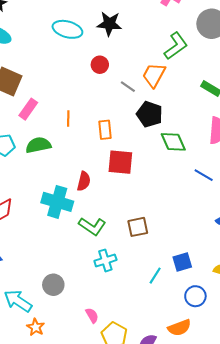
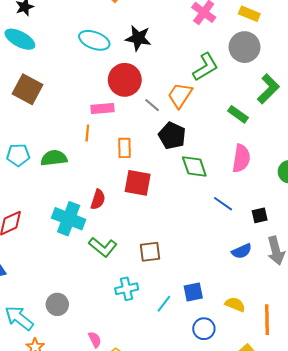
red circle: (100, 65) -> (125, 80), size x1.8
pink rectangle: (28, 109) -> (103, 109), moved, turned 45
cyan cross: (105, 260) -> (127, 289), moved

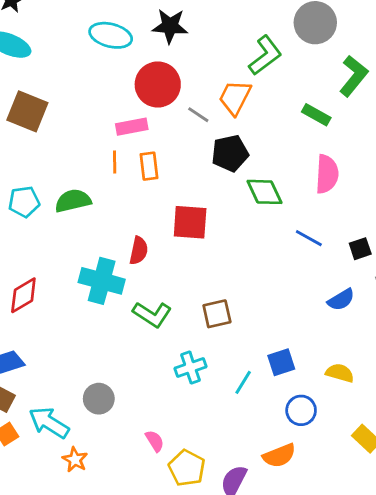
black pentagon: (172, 136) -> (230, 153), turned -30
orange rectangle: (125, 148) -> (149, 166), moved

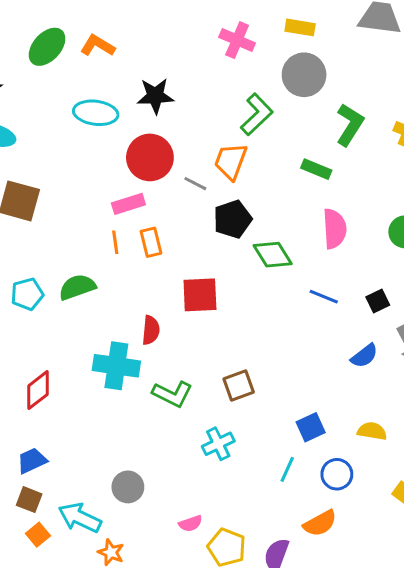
cyan line: (243, 382) -> (287, 469), moved
pink semicircle: (155, 441) -> (190, 524), turned 110

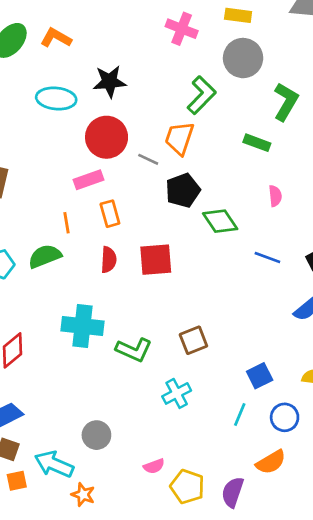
pink semicircle: (335, 229) -> (275, 196), size x0.6
orange line: (115, 242) -> (67, 223), moved
red semicircle: (151, 330) -> (109, 260), moved
orange square: (38, 535) -> (17, 481), turned 30

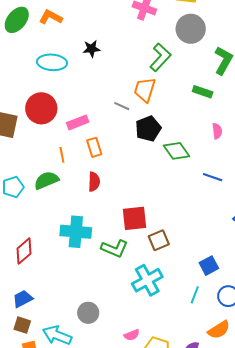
black star: (110, 82) -> (91, 49), size x0.7
red circle: (107, 137) -> (41, 108), moved
red square: (156, 260) -> (135, 218), moved
cyan cross: (177, 393) -> (147, 280), size x1.4

